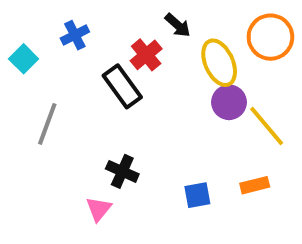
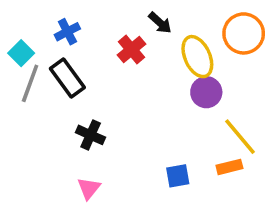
black rectangle: (122, 86) -> (67, 78), moved
gray line: (47, 124) -> (30, 83), moved
yellow line: (267, 126) -> (240, 137), moved
black cross: (122, 171) -> (91, 135), moved

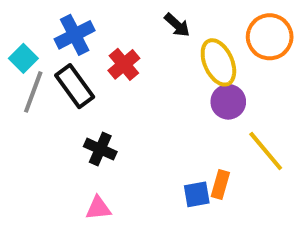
blue cross: (67, 32) -> (75, 35), size x1.4
red cross: (132, 49) -> (124, 64), moved
orange rectangle: (229, 167) -> (220, 185), moved, turned -60
pink triangle: (89, 188) -> (98, 208), turned 45

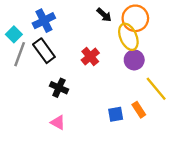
orange circle: (270, 37) -> (135, 18), moved
red cross: (124, 64) -> (90, 56), moved
orange rectangle: (220, 185) -> (139, 110), moved, turned -49
pink triangle: (98, 208) -> (58, 122), turned 35

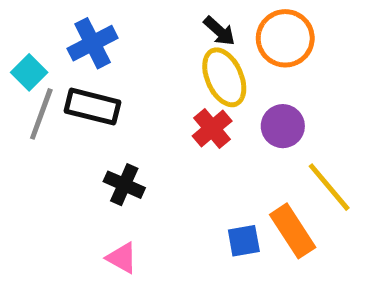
yellow ellipse: (128, 37) -> (224, 77), moved
black rectangle: (44, 51) -> (93, 107), turned -40
red cross: (90, 56) -> (212, 129), moved
orange rectangle: (139, 110) -> (293, 231), size x1.5

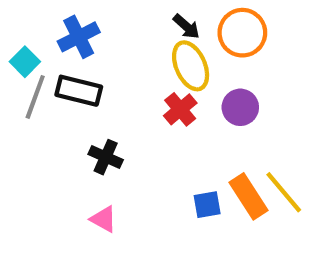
yellow line: (329, 187) -> (284, 192), moved

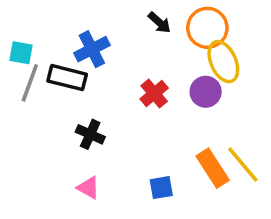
blue cross: (79, 37) -> (92, 49), moved
cyan square: (25, 62) -> (21, 53), turned -35
yellow ellipse: (191, 66) -> (223, 62), moved
blue square: (207, 205) -> (161, 188), moved

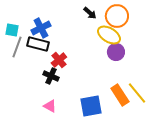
blue cross: (92, 49) -> (41, 28), moved
yellow ellipse: (223, 62) -> (109, 35), moved, turned -35
red cross: (154, 94) -> (59, 60), moved
blue square: (161, 188) -> (91, 106), size x1.6

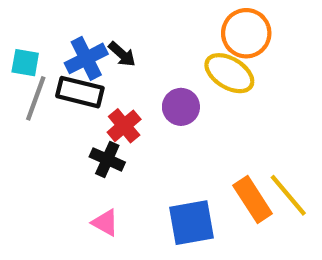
black arrow: (90, 13) -> (122, 54), moved
purple circle: (116, 52) -> (181, 107), moved

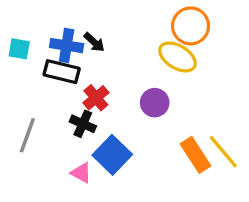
blue cross: (86, 58) -> (67, 46), turned 36
gray line: (36, 98) -> (27, 135), moved
purple circle: (181, 107) -> (155, 103), moved
blue square: (191, 223) -> (112, 155), moved, turned -36

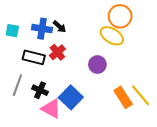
black rectangle: (62, 72) -> (34, 57), moved
red cross: (96, 98) -> (57, 52), moved
black cross: (83, 124) -> (40, 90), moved
pink triangle: (81, 173) -> (51, 109), size x1.5

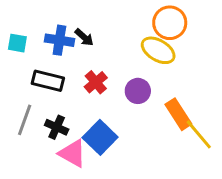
red cross: (57, 52) -> (96, 82), moved
orange rectangle: (123, 97) -> (178, 114), moved

